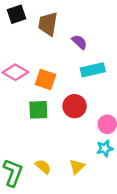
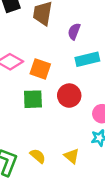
purple semicircle: (79, 42) -> (74, 31), turned -112
yellow triangle: (77, 167) -> (72, 156), turned -35

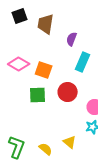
cyan rectangle: (87, 59) -> (83, 62), turned -54
yellow semicircle: (38, 156) -> (46, 149), moved

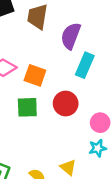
purple semicircle: (72, 39) -> (71, 36), size x1.5

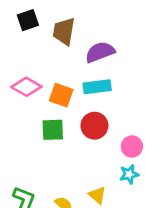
purple semicircle: (71, 36) -> (100, 52), turned 48
cyan rectangle: (85, 65) -> (97, 87), moved, turned 60

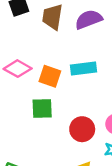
purple semicircle: (100, 52) -> (89, 19), moved
red circle: (94, 126) -> (82, 129), moved

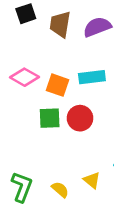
red circle: (82, 129) -> (80, 118), moved

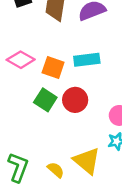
green square: (50, 118) -> (45, 100), turned 35
yellow triangle: (92, 180) -> (87, 161), size x1.6

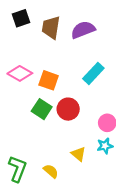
cyan rectangle: (87, 60) -> (93, 73), moved, turned -40
yellow triangle: (87, 161) -> (78, 154), moved, size x0.6

